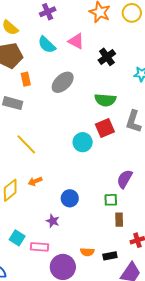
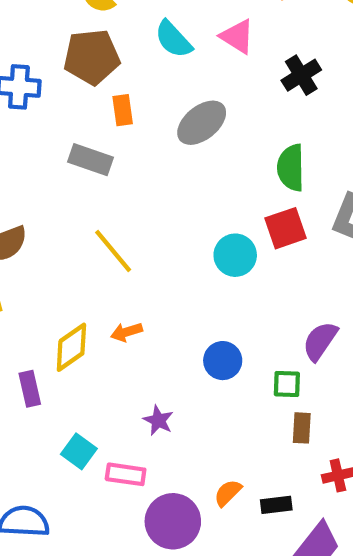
green semicircle: (105, 100) -> (291, 168), turned 80
blue circle: (70, 198) -> (223, 361), moved
orange semicircle: (87, 252) -> (228, 493), turned 128

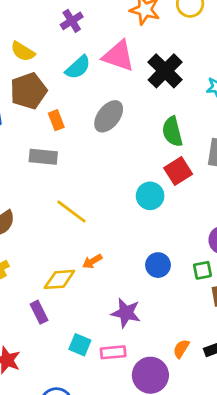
pink triangle: (237, 36) -> (118, 56), size x1.4
cyan semicircle: (173, 39) -> (78, 67), turned -76
black cross: (301, 75) -> (165, 71), size x1.4
yellow diamond: (71, 347) -> (59, 279), turned 44
purple star: (158, 420) -> (126, 313), size x1.5

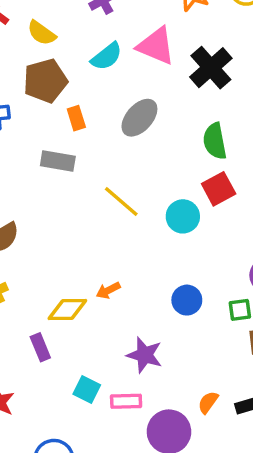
yellow line: (71, 212) -> (121, 201), moved

